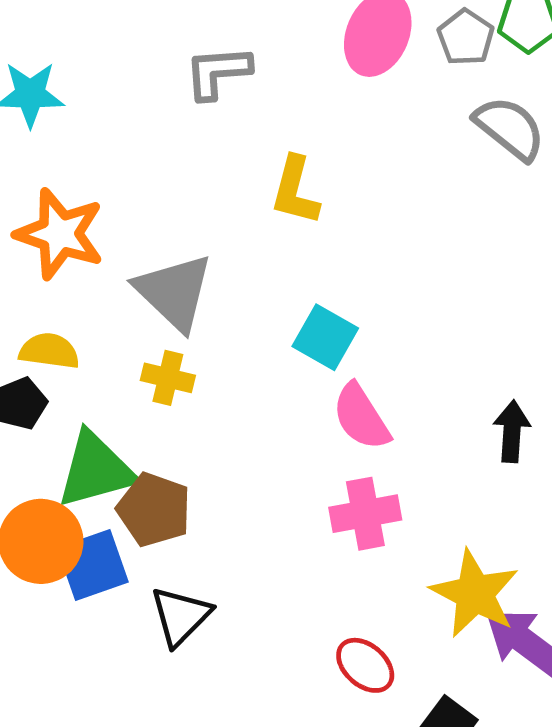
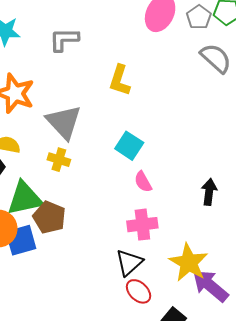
gray L-shape: (218, 72) -> (64, 40), moved
pink semicircle: (361, 417) -> (143, 182), size x0.7
black triangle: (180, 616) -> (129, 263), moved

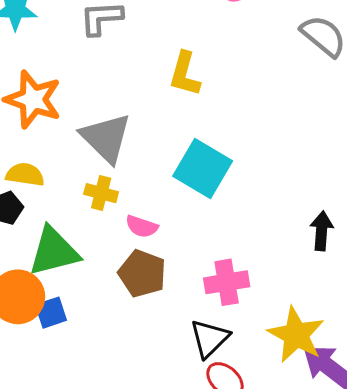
cyan square: (129, 146) -> (203, 168), size x1.4
pink semicircle: (143, 182) -> (142, 226), moved, turned -40
brown pentagon: (49, 217) -> (142, 274), moved
blue square: (21, 240) -> (51, 313), size x0.7

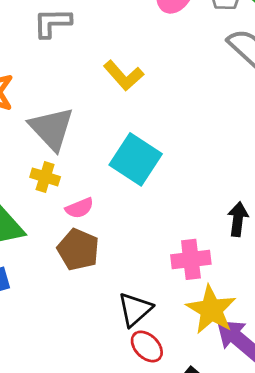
yellow L-shape: (185, 74) -> (124, 75), turned -60
pink semicircle: (142, 226) -> (80, 208), turned -44
pink cross: (227, 282) -> (191, 259), moved

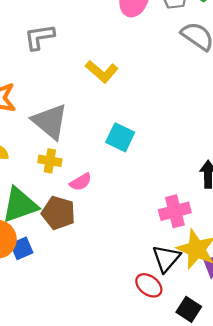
cyan square: (136, 159) -> (120, 137), size x0.7
brown pentagon: (78, 250) -> (58, 213), moved
black triangle: (135, 309) -> (166, 258), moved

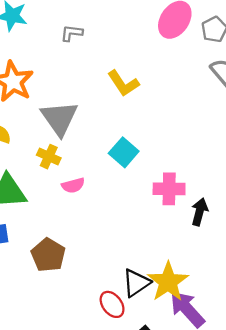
gray L-shape: (39, 37) -> (72, 33), size x0.7
pink cross: (175, 211) -> (169, 189), moved
brown pentagon: (58, 213) -> (48, 255), moved

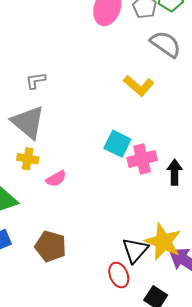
gray L-shape: (72, 33) -> (36, 81), moved
yellow L-shape: (123, 83) -> (139, 86), moved
cyan square: (124, 152) -> (117, 144), moved
red ellipse: (112, 304) -> (119, 275), turned 30

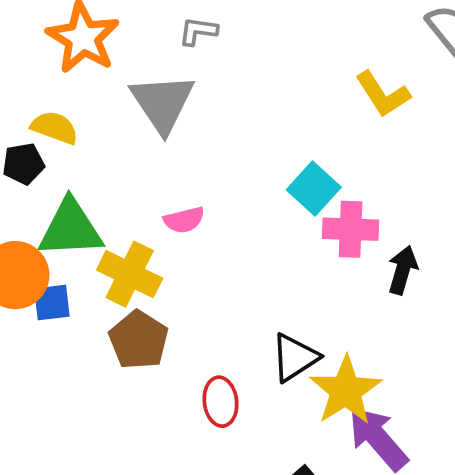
yellow cross: (28, 159) -> (130, 274), moved, size x1.5
black triangle: (135, 250) -> (295, 358), moved
red ellipse: (119, 275) -> (221, 402), moved

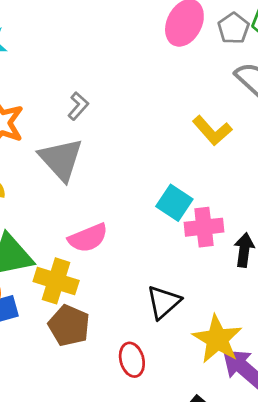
gray L-shape: (198, 31) -> (78, 106), turned 132
pink semicircle: (184, 220) -> (88, 238), size x1.4
black triangle: (295, 358) -> (164, 302), moved

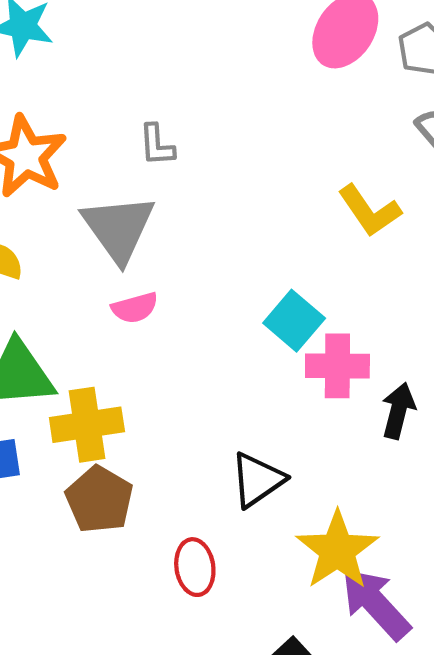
gray L-shape: (78, 106) -> (157, 145), turned 128
pink semicircle: (88, 238) -> (135, 308), moved, size x0.7
yellow cross: (56, 281) -> (87, 425), turned -33

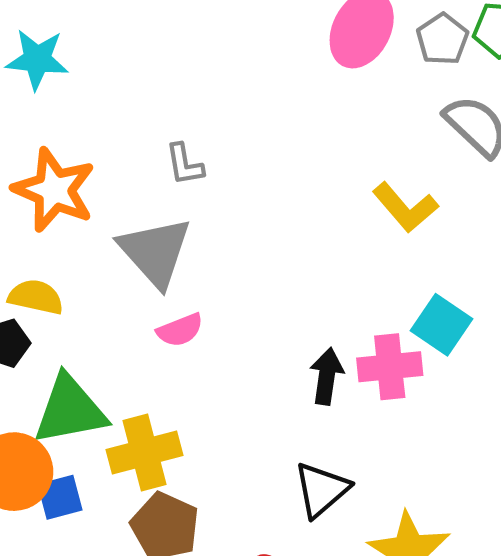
cyan square: (294, 321) -> (442, 325), moved
black arrow: (398, 411) -> (327, 376), moved

